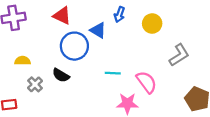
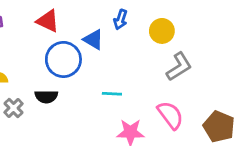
gray L-shape: (179, 55) -> (179, 67), moved
black semicircle: (61, 75) -> (46, 97), turned -30
pink semicircle: (146, 82) -> (170, 115), moved

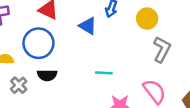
blue circle: (63, 59) -> (38, 43), moved
gray L-shape: (179, 67) -> (162, 49), turned -30

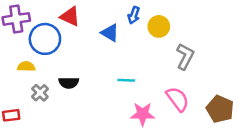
yellow circle: (147, 19) -> (159, 26), moved
blue circle: (38, 43) -> (45, 39), moved

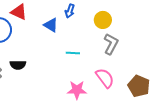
yellow circle: (159, 26) -> (103, 20), moved
cyan line: (126, 80) -> (73, 53), moved

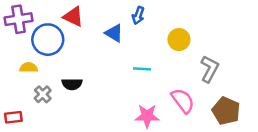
yellow circle: (103, 20) -> (179, 40), moved
gray L-shape: (111, 44) -> (210, 69), moved

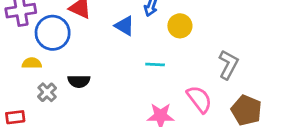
yellow circle: (179, 40) -> (180, 26), moved

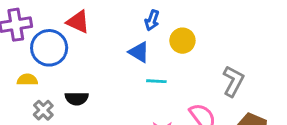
blue triangle: (125, 26) -> (139, 52), moved

